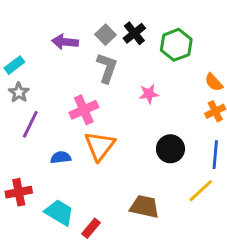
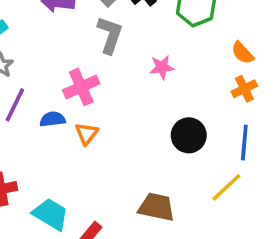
orange triangle: (100, 146) -> (87, 134), moved, size x0.6
blue semicircle: (61, 157) -> (53, 119), moved

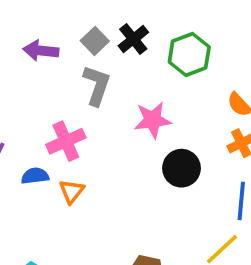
pink star: (162, 67) -> (153, 120), size x1.4
black circle: (189, 135) -> (181, 168), moved

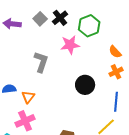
gray L-shape: (97, 85) -> (41, 62), moved
pink star: (153, 120) -> (70, 45), moved
pink cross: (66, 141) -> (25, 121), moved

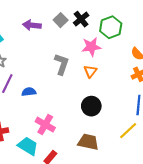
black circle: (85, 85) -> (91, 106), moved
orange triangle: (28, 97) -> (90, 71), moved
pink cross: (25, 121) -> (45, 125), turned -36

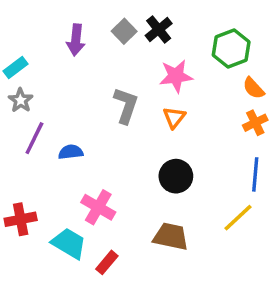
purple arrow: (32, 25) -> (76, 40), turned -90
green hexagon: (111, 27) -> (231, 48), moved

